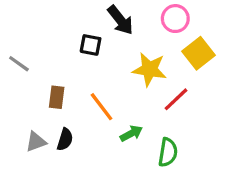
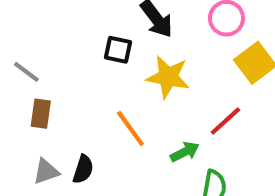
yellow star: (150, 69) -> (168, 77), moved
brown rectangle: (57, 97) -> (41, 114), moved
green arrow: (131, 133) -> (185, 152), moved

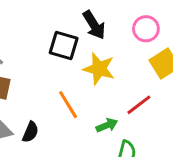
black square: (118, 50) -> (64, 45), size x1.4

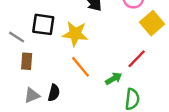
black square: (64, 45) -> (43, 24), moved
yellow star: (99, 69) -> (75, 34), moved

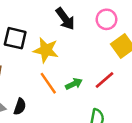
green arrow: (114, 79) -> (74, 84), moved

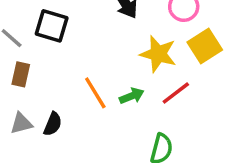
yellow star: (46, 50) -> (158, 54), moved

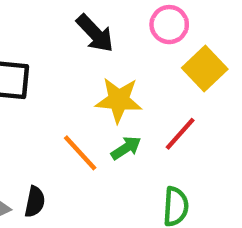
yellow star: (158, 54) -> (119, 100), moved

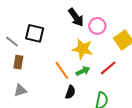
pink circle: (169, 25) -> (97, 26), moved
black semicircle: (35, 202) -> (70, 92), moved

